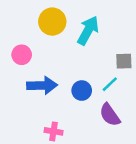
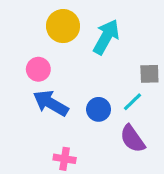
pink circle: (22, 55) -> (38, 69), moved
blue arrow: (42, 85) -> (51, 103), turned -148

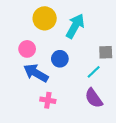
blue circle: (99, 109) -> (60, 59), moved
pink cross: (65, 159) -> (48, 100), moved

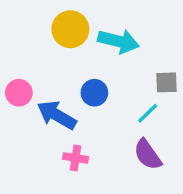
cyan arrow: (75, 26) -> (118, 41), turned 75
pink circle: (27, 49) -> (19, 93), moved

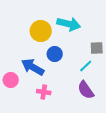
yellow circle: (70, 29) -> (41, 31), moved
pink circle: (19, 93) -> (11, 80), moved

